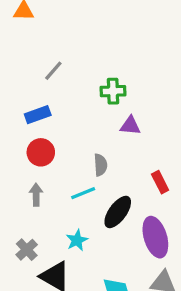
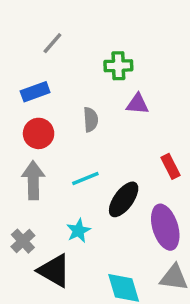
gray semicircle: (100, 165) -> (91, 120), moved
gray arrow: (36, 195) -> (33, 180), size x1.5

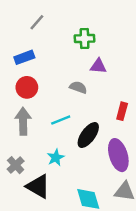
gray semicircle: (91, 120) -> (78, 87), moved, turned -66
red rectangle: (170, 166) -> (122, 111), turned 42

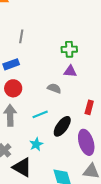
gray line: (37, 22) -> (21, 36), turned -32
green cross: (85, 39) -> (69, 49), moved

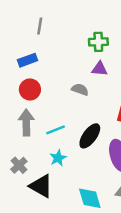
cyan line: (40, 114) -> (56, 130), moved

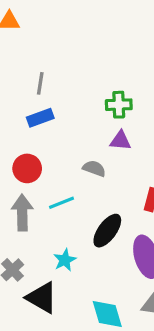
blue rectangle: (27, 60) -> (40, 118), moved
cyan line: (56, 130) -> (61, 203), moved

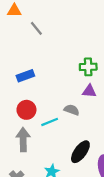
gray line: (40, 83) -> (36, 28), moved, turned -48
blue rectangle: (40, 118) -> (25, 76), moved
cyan line: (61, 203) -> (50, 122), moved

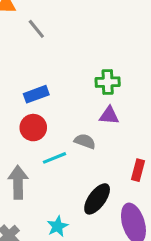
blue rectangle: (25, 76) -> (36, 94), moved
red circle: (26, 110) -> (33, 128), moved

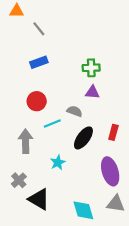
blue rectangle: (36, 94) -> (39, 62), moved
black ellipse: (97, 199) -> (83, 138), moved
cyan star: (58, 226) -> (58, 162), moved

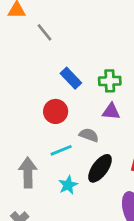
blue rectangle: (39, 62) -> (71, 78), moved, turned 66
red circle: (37, 101) -> (56, 111), moved
cyan star: (58, 162) -> (68, 185), moved

